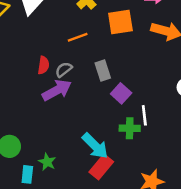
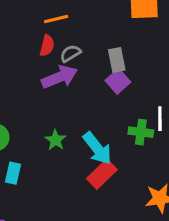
orange line: (78, 37) -> (56, 19), moved
purple square: (121, 93) -> (118, 81), moved
green star: (47, 162) -> (55, 140), moved

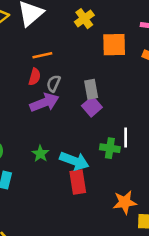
gray semicircle: (70, 53) -> (54, 83), turned -35
cyan arrow: (97, 148) -> (74, 161), turned -32
red rectangle: (102, 174) -> (78, 182), turned -55

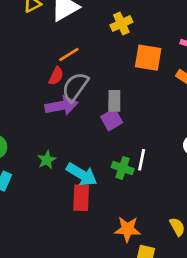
orange line: (42, 55) -> (69, 54), turned -30
gray semicircle: (54, 83) -> (75, 87), size x1.6

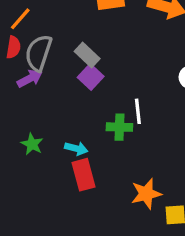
gray rectangle: (114, 101) -> (87, 55), turned -30
purple arrow: (61, 106) -> (30, 79), size x0.7
cyan arrow: (82, 174) -> (76, 148), size x0.6

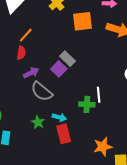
gray semicircle: (39, 53) -> (42, 91), moved, turned -70
purple square: (91, 77) -> (59, 69), moved
green star: (32, 144) -> (38, 122), moved

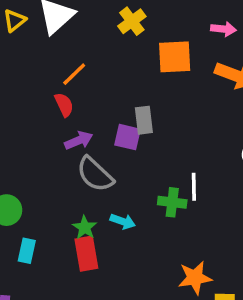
red semicircle: (21, 53) -> (64, 105), turned -40
gray rectangle: (67, 59) -> (144, 120), turned 35
purple square: (59, 69) -> (128, 137), turned -35
red rectangle: (64, 134) -> (86, 254), moved

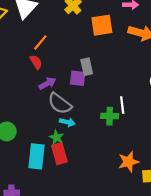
cyan arrow: (123, 221) -> (67, 122), moved
cyan rectangle: (27, 251) -> (37, 156), moved, size x1.6

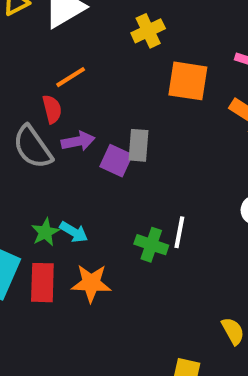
purple arrow: (47, 83) -> (78, 141), moved
gray semicircle: (60, 103) -> (33, 147), moved
green star: (57, 137) -> (45, 232), moved
orange star: (129, 162) -> (91, 283), moved

